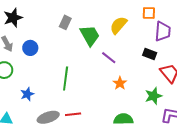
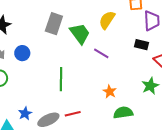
gray rectangle: (65, 22) -> (54, 24), size x1.5
orange star: (120, 83) -> (110, 91), moved
blue star: (27, 94) -> (25, 113), moved

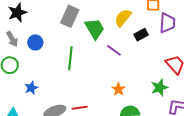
black rectangle: (141, 45) -> (141, 35), moved, turned -48
green line: (61, 79) -> (70, 58), moved
blue star: (25, 113) -> (31, 88), moved

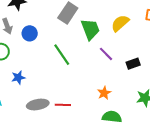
black rectangle: (141, 35) -> (133, 64), moved
green line: (70, 58) -> (62, 55), turned -50

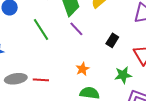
purple line: (106, 54) -> (76, 29), moved
black rectangle: (133, 64) -> (112, 40), turned -40

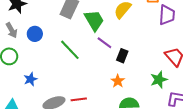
black rectangle: (112, 40) -> (122, 56), moved

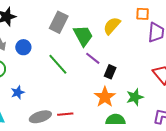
green star: (159, 80) -> (135, 97), moved
orange star: (118, 81) -> (105, 97), size x1.5

